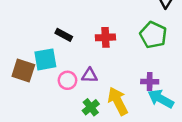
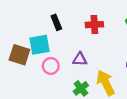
black rectangle: (64, 35) -> (56, 22), turned 40
pink circle: (67, 80) -> (51, 66), moved

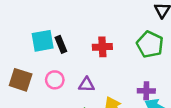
cyan square: (40, 45) -> (43, 41), moved
pink circle: (51, 66) -> (55, 80), moved

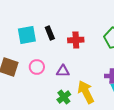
black rectangle: (61, 44) -> (50, 33), moved

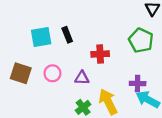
red cross: (76, 40) -> (100, 54), moved

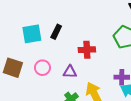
black rectangle: (67, 35) -> (56, 32), turned 48

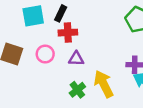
red cross: (87, 50) -> (68, 33), moved

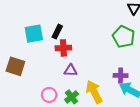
pink circle: (45, 54) -> (49, 95), moved

